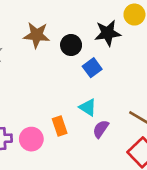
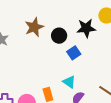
brown star: (37, 35) -> (34, 27), turned -30

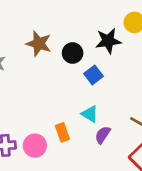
brown star: (34, 27) -> (39, 44), turned -30

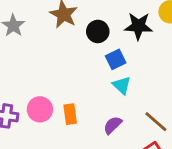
cyan triangle: (90, 114) -> (122, 85), moved
pink circle: (35, 146) -> (40, 109), moved

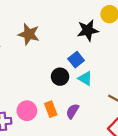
black circle: (98, 31) -> (60, 77), moved
purple semicircle: (113, 125) -> (73, 111), moved

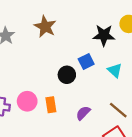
cyan triangle: (85, 78) -> (115, 70), moved
purple semicircle: (73, 111) -> (83, 113), moved

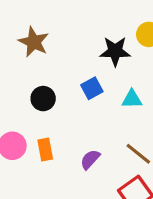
cyan triangle: (115, 70) -> (132, 99), turned -42
black circle: (67, 75) -> (43, 99), moved

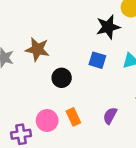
brown star: (34, 42) -> (37, 49), moved
blue square: (92, 88) -> (97, 60), turned -30

